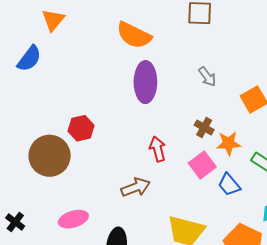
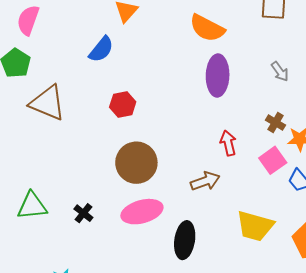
red hexagon: (81, 128) -> (123, 105), moved
brown circle: (50, 156) -> (136, 163), moved
pink ellipse: (73, 219) -> (142, 212), size x1.4

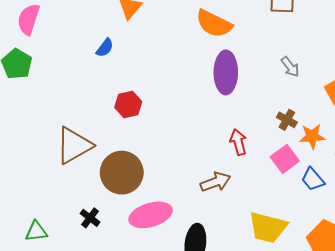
blue semicircle: (101, 49) -> (105, 48), size x0.7
brown triangle: (48, 103) -> (74, 145), moved, turned -51
brown circle: (136, 163) -> (122, 173), moved
green triangle: (32, 206) -> (36, 231), moved, size x0.7

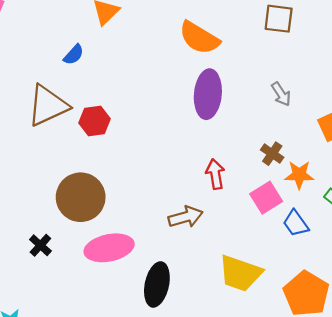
brown triangle: (74, 145) -> (48, 106), moved

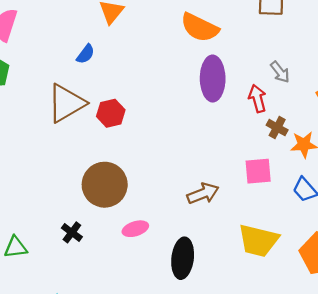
red arrow: (215, 174) -> (257, 98), moved
pink square: (266, 198) -> (258, 171), moved, turned 32
pink ellipse: (109, 248) -> (135, 229), size x0.6

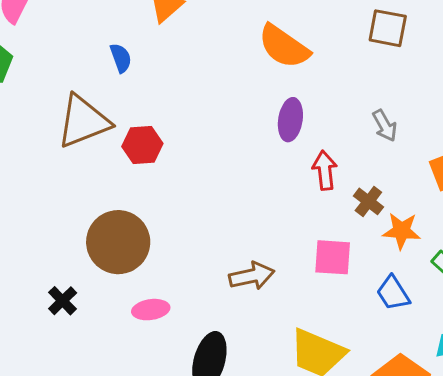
blue semicircle: (86, 54) -> (121, 58), turned -66
purple ellipse: (213, 79) -> (290, 120), size x0.7
red arrow: (257, 98) -> (325, 170), moved

